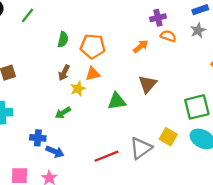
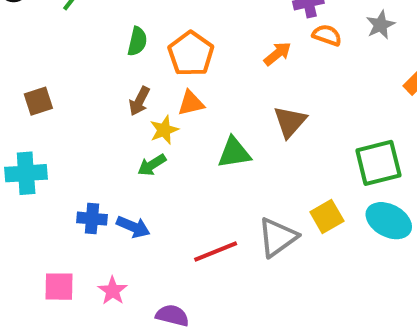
orange pentagon: (93, 46) -> (191, 54), turned 30
green arrow: (63, 113) -> (152, 165), moved
yellow square: (168, 137) -> (327, 217), turned 30
blue arrow: (55, 152) -> (133, 227), moved

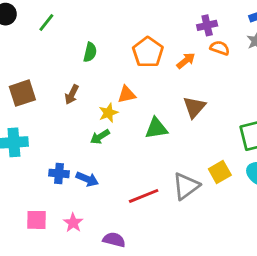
orange pentagon: (191, 54) -> (148, 52), moved
brown square: (38, 101) -> (22, 93), size x1.4
brown arrow: (139, 101) -> (72, 94), moved

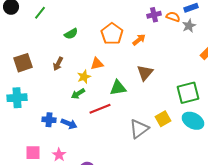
orange semicircle: (220, 48) -> (173, 17), moved
green semicircle: (90, 52) -> (71, 34), turned 48
red line: (144, 196) -> (100, 109), moved

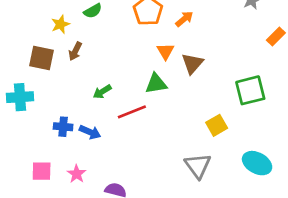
brown square: (23, 63) -> (42, 58), moved, turned 30
orange triangle: (97, 64) -> (165, 51), moved, turned -48
yellow star: (84, 77) -> (60, 24), moved
cyan ellipse: (193, 121) -> (257, 163), moved
gray triangle: (139, 129) -> (198, 166), moved, turned -30

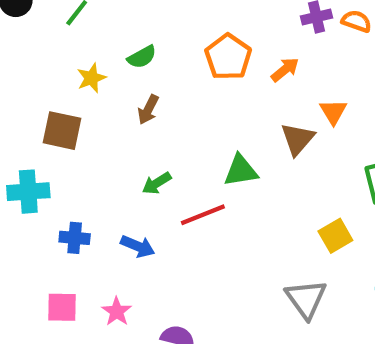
brown arrow: (75, 51) -> (148, 110), moved
orange triangle: (165, 51) -> (333, 112), moved
blue cross: (63, 127) -> (75, 238), moved

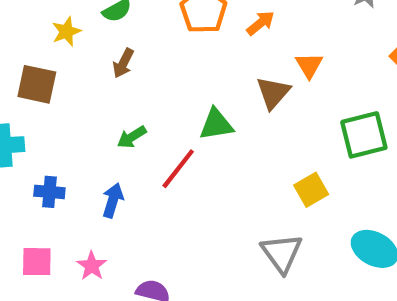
red line: (203, 215) -> (178, 169), turned -30
blue arrow: (138, 246) -> (113, 200), turned -96

